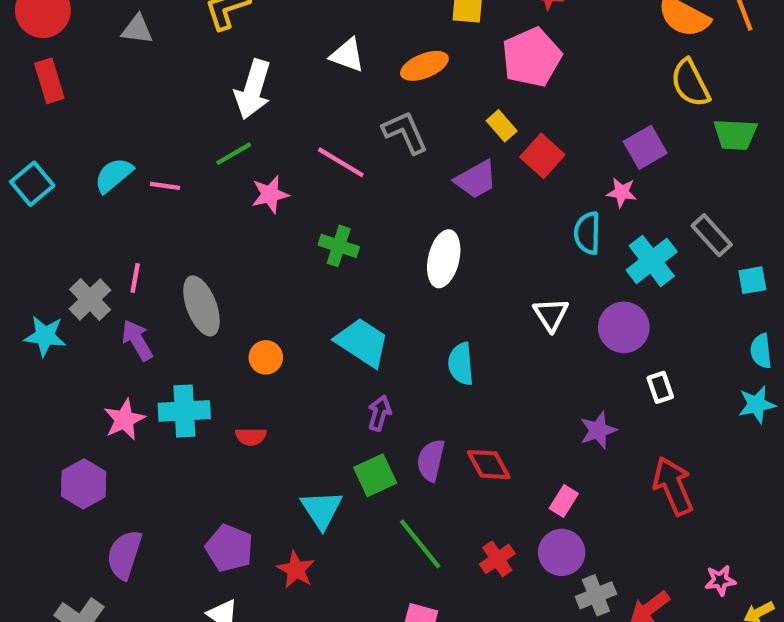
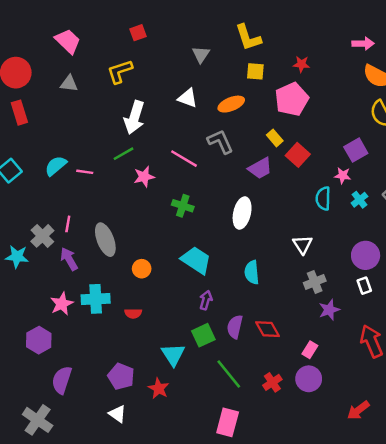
cyan cross: (652, 261) -> (359, 200), moved, size x0.6
purple circle: (624, 327) -> (366, 255), moved
gray cross: (596, 595) -> (315, 282), moved

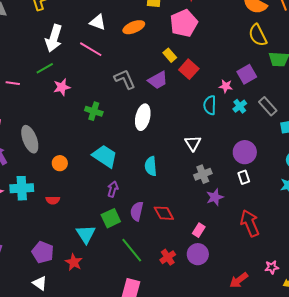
gray L-shape: (220, 142) -> (125, 79), moved
purple square: (356, 150) -> (247, 74), moved
pink line: (184, 159) -> (91, 49), moved

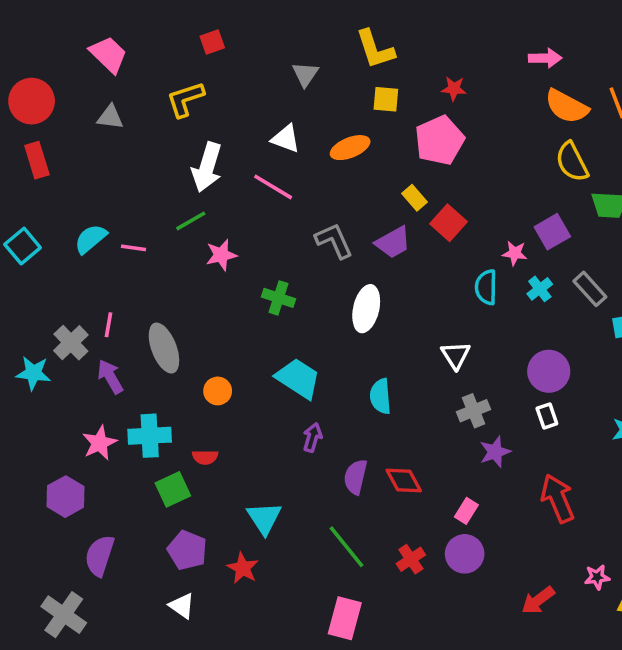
green square: (111, 218) -> (173, 489), moved

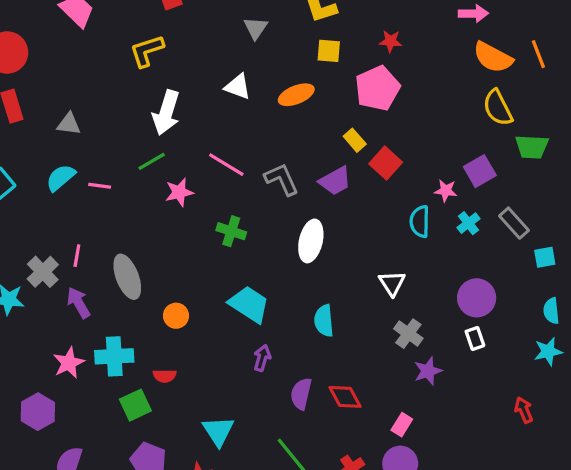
gray triangle: (110, 117) -> (69, 124), moved
pink line: (273, 187) -> (226, 165), moved
gray cross: (474, 411) -> (408, 334), turned -32
red arrow: (558, 498) -> (524, 410), moved, size x0.6

